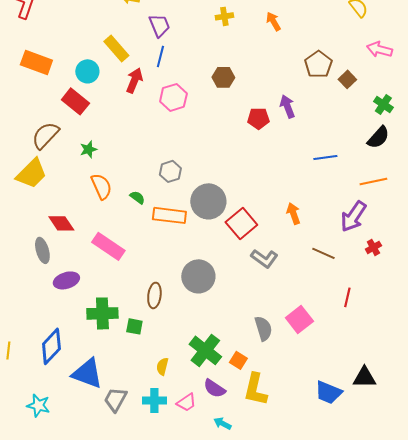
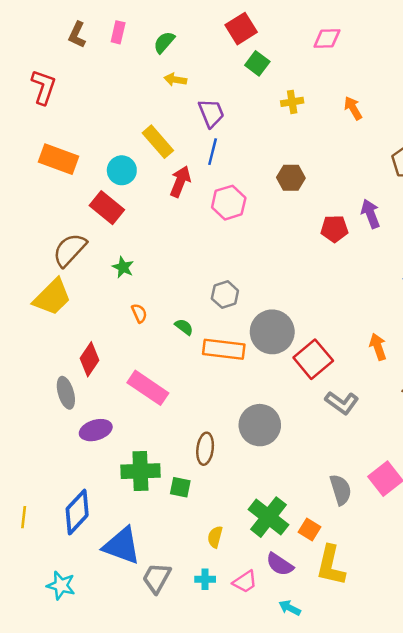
green star: (88, 149) -> (123, 267), turned -30
orange semicircle: (101, 186) -> (139, 313), size x0.6
red diamond: (61, 223) -> (89, 359), turned 68
cyan cross: (154, 400) -> (205, 579), size x0.7

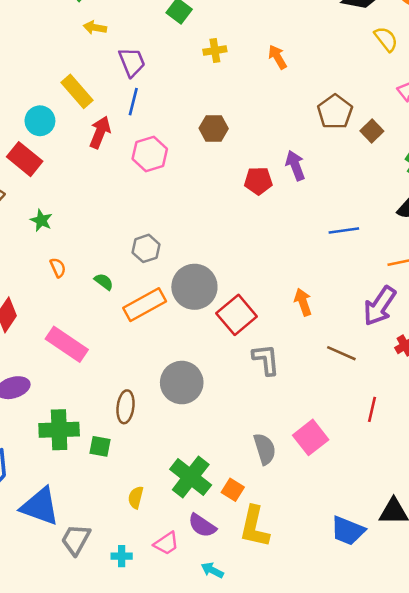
orange rectangle: (224, 349) -> (145, 305), turned -36
gray L-shape: (342, 403) -> (266, 360), turned -132
cyan cross: (205, 579) -> (122, 556), moved

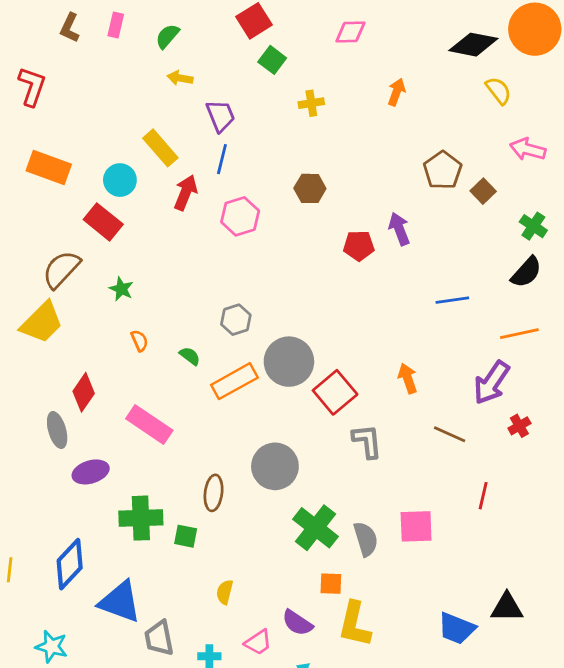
orange arrow: (277, 57) -> (396, 92), moved, turned 50
pink square: (311, 437) -> (416, 526), turned 36
green cross: (191, 477) -> (315, 528), moved
orange square: (233, 490) -> (331, 584), turned -30
gray trapezoid: (76, 540) -> (159, 638), turned -40

